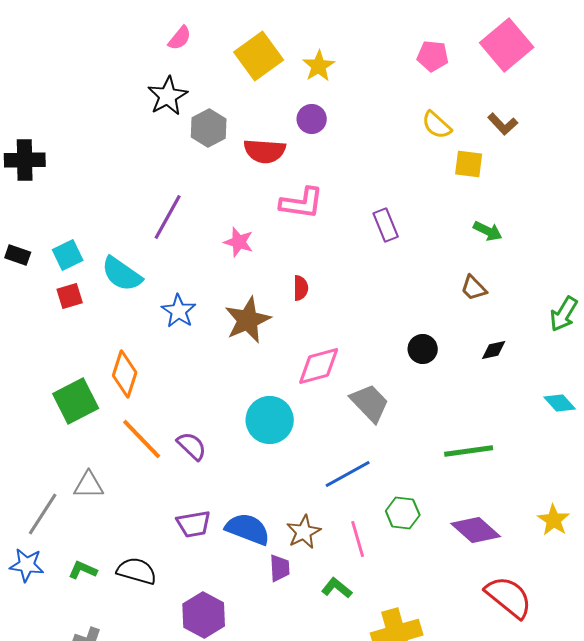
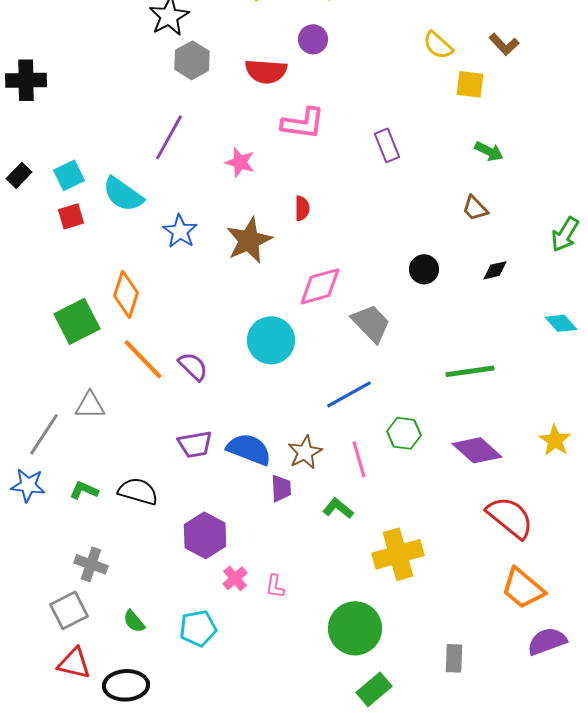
gray hexagon: (209, 128) -> (192, 60), moved
black rectangle: (18, 255) -> (19, 175), turned -65

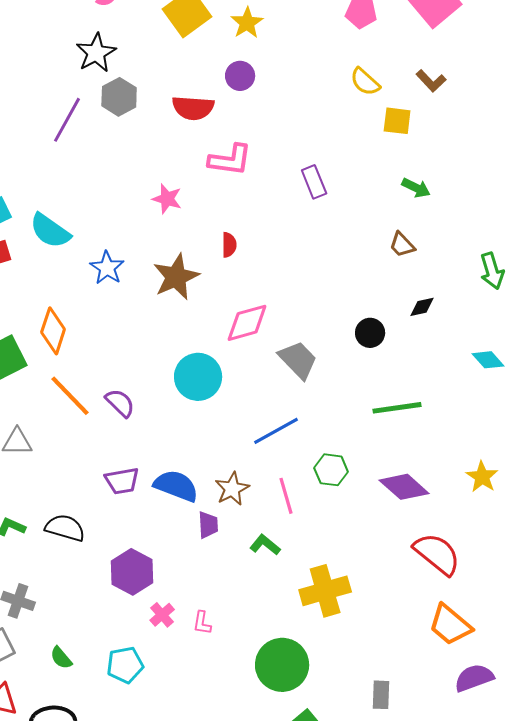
purple line: (169, 137) -> (67, 120), moved
green arrow: (565, 234) -> (492, 271), turned -48
black circle: (424, 269) -> (370, 333), moved

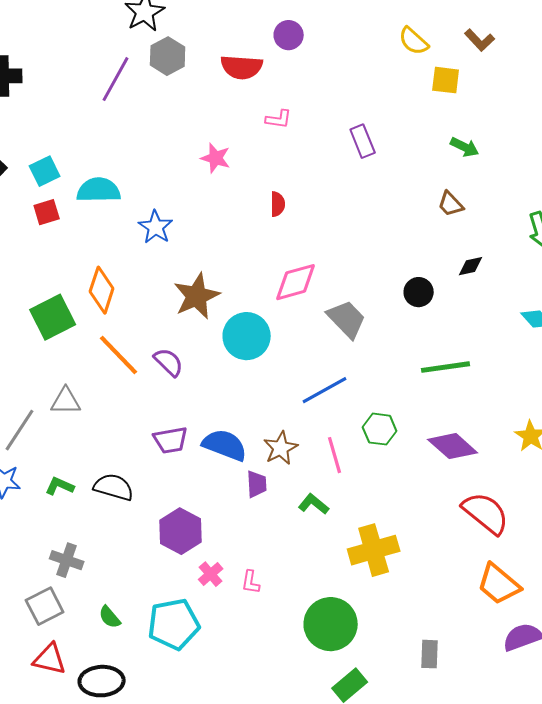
pink L-shape: (230, 160) -> (279, 119), size x0.6
cyan semicircle: (50, 231) -> (99, 190), turned 144
brown star: (176, 277) -> (197, 296), moved
cyan pentagon: (125, 665) -> (174, 624), size x1.4

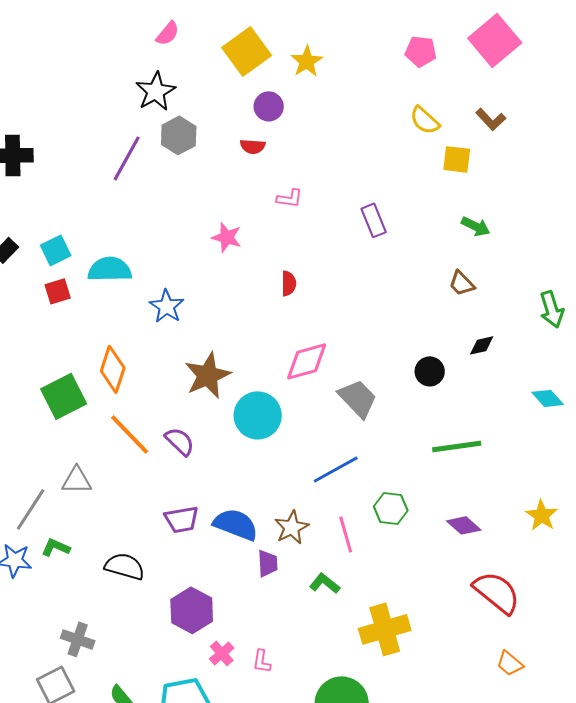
purple circle: (289, 35) -> (269, 106), moved
red semicircle: (242, 67) -> (253, 146), size x0.6
purple diamond: (453, 446) -> (464, 525), size x0.7
green L-shape: (60, 486) -> (56, 547), moved
orange trapezoid: (499, 584) -> (510, 663), size x0.6

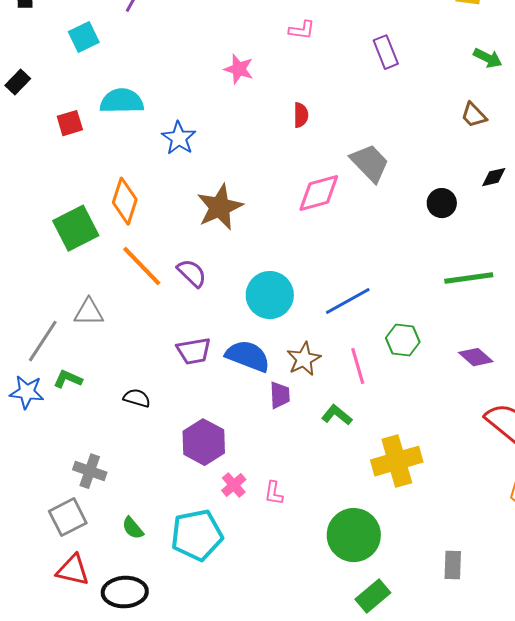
cyan square: (56, 250) -> (84, 37), moved
gray trapezoid: (358, 398) -> (370, 163), moved
cyan circle: (258, 415) -> (270, 295), moved
black semicircle: (125, 566) -> (137, 398), size x0.7

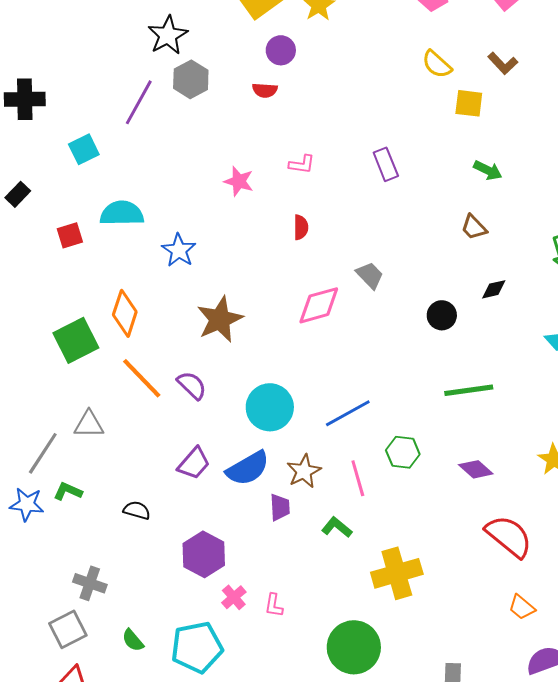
pink L-shape: (302, 30) -> (302, 164), moved
gray trapezoid: (370, 163) -> (370, 275), size x0.7
purple trapezoid: (194, 351) -> (194, 463), turned -39
blue semicircle: (248, 356) -> (248, 468), turned 129

